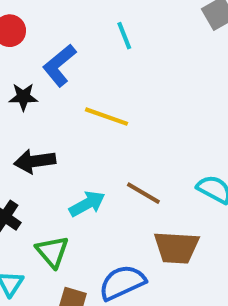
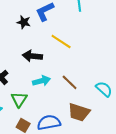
black arrow: (35, 161) -> (32, 56), moved

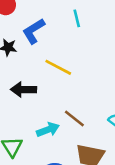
cyan arrow: (41, 81) -> (48, 130), moved

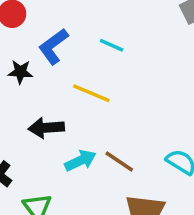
cyan line: (77, 18) -> (112, 45), moved, turned -48
cyan arrow: (48, 130) -> (80, 161), moved

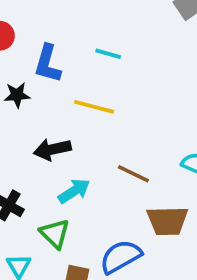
blue L-shape: (53, 46) -> (48, 64), turned -30
cyan arrow: (80, 161) -> (74, 191), moved

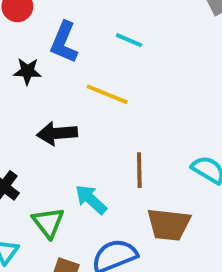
brown line: (133, 174) -> (139, 170), turned 56
cyan arrow: (74, 191) -> (91, 199), moved, turned -112

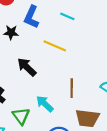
black arrow: (57, 133) -> (27, 67), turned 48

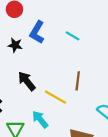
yellow line: (55, 46) -> (55, 97), moved
brown line: (72, 88) -> (78, 81), moved

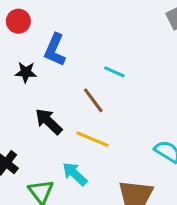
cyan line: (73, 36) -> (114, 72), moved
brown line: (78, 81) -> (93, 100), moved, turned -36

